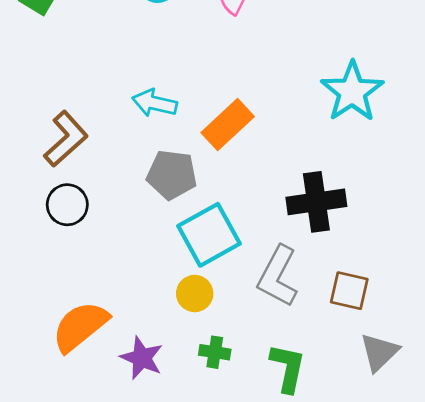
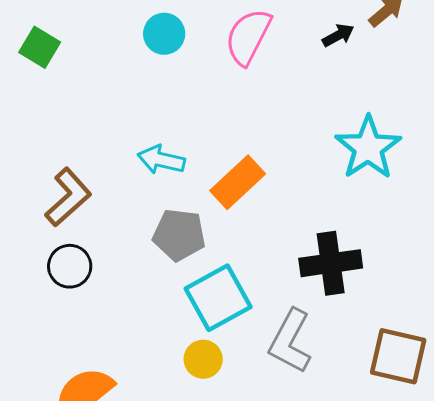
brown square: (349, 291) -> (398, 356), moved, size x1.4

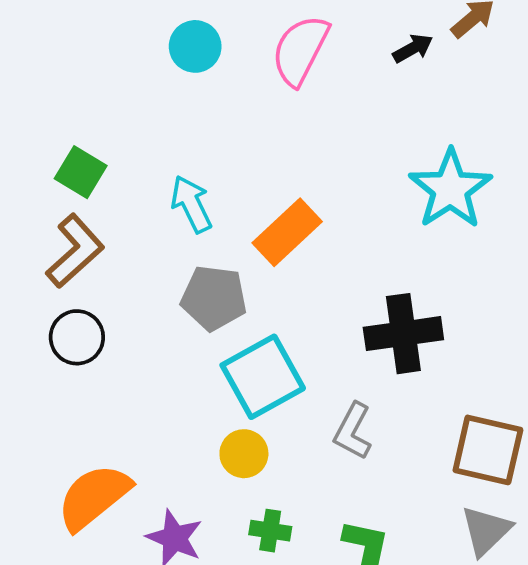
green square: (40, 47) -> (81, 172), moved
cyan arrow: (161, 160) -> (191, 204), turned 51
gray L-shape: (290, 341) -> (353, 431), size x0.7

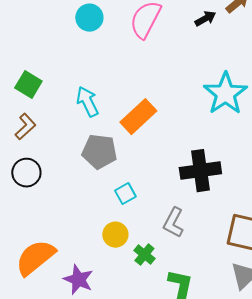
brown L-shape: (75, 251) -> (25, 127), size x0.7
cyan square: (263, 377) -> (125, 194), size x0.5
green cross: (270, 531) -> (144, 255), moved, turned 30

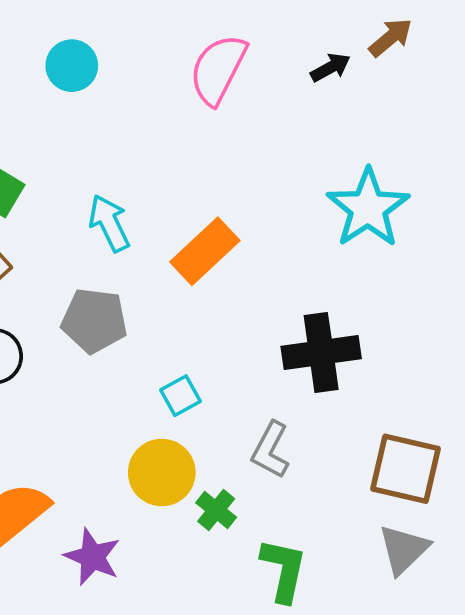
cyan circle: (89, 18) -> (72, 66), moved
gray pentagon: (99, 152) -> (94, 321), moved
yellow circle: (115, 235) -> (162, 472), size x1.4

